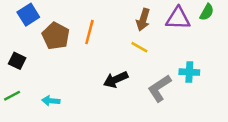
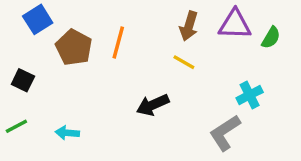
green semicircle: (207, 12) -> (271, 38), moved
cyan cross: (189, 72) -> (250, 95), turned -30
gray L-shape: (159, 88) -> (225, 133), moved

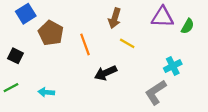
brown arrow: (189, 26) -> (115, 18), moved
orange line: (118, 42) -> (85, 44), moved, turned -35

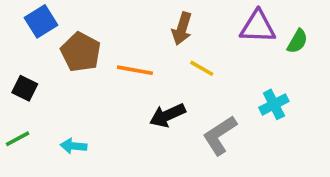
orange line: (85, 44) -> (135, 70), turned -60
gray L-shape: (156, 92) -> (220, 135), moved

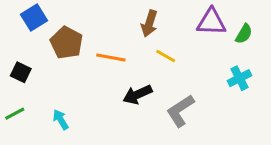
cyan cross: (274, 104) -> (239, 78), moved
cyan arrow: (74, 146) -> (61, 120), turned 54

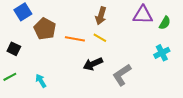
yellow line: (166, 56) -> (100, 38), moved

